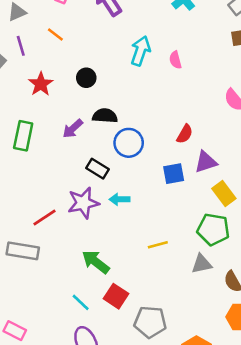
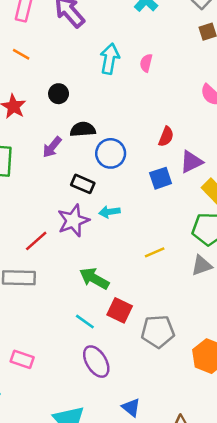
pink semicircle: (175, 60) -> (146, 63), turned 36

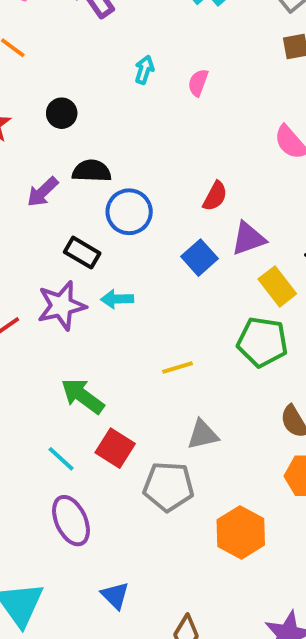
cyan arrow: (110, 59) -> (144, 70), size x0.6
blue square: (161, 178) -> (200, 258), turned -30
gray triangle: (202, 265) -> (203, 435), moved

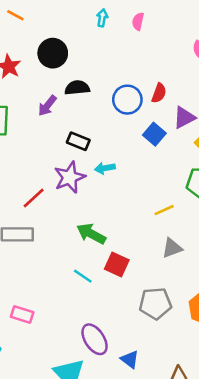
black circle: (62, 113) -> (53, 53), size x1.5
blue circle: (129, 212) -> (127, 100), moved
yellow line: (178, 367) -> (164, 210), moved
gray pentagon: (168, 486) -> (155, 304), moved
purple ellipse: (71, 521) -> (95, 339), moved

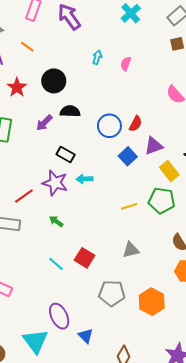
purple star: (70, 177) -> (55, 183), turned 30
yellow line: (164, 210) -> (129, 206), moved
green arrow: (91, 234) -> (56, 221), moved, size x0.6

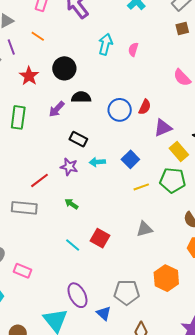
cyan arrow: (97, 57) -> (105, 44), size x1.5
blue square: (128, 156) -> (130, 159), moved
purple star: (55, 183) -> (69, 167), size x0.7
gray pentagon: (112, 293) -> (127, 292), moved

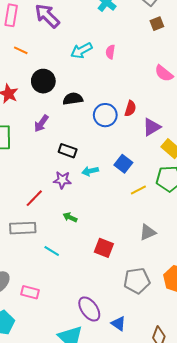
orange line: (38, 36) -> (21, 50), moved
cyan arrow: (105, 44) -> (81, 51), turned -125
black semicircle: (81, 97) -> (73, 99), moved
cyan line: (73, 245) -> (52, 251), moved
gray pentagon: (127, 292) -> (137, 281), moved

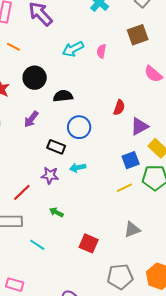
brown square: (157, 24) -> (138, 35), moved, size x1.5
blue circle: (105, 115) -> (79, 127), moved
blue square: (123, 164) -> (131, 160), moved, turned 30

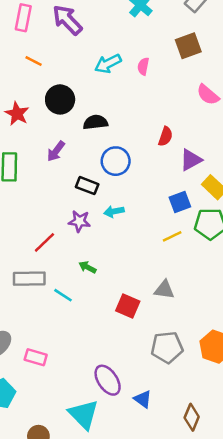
gray triangle: (132, 230) -> (164, 290), moved, turned 30
cyan line: (37, 245) -> (63, 295), moved

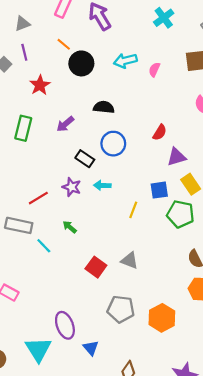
black circle: (60, 99) -> (81, 63), moved
yellow line: (172, 236) -> (133, 210), moved, turned -56

